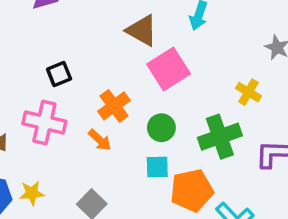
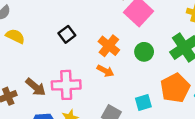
pink cross: (44, 123) -> (66, 85), moved
cyan square: (157, 167) -> (143, 102), moved

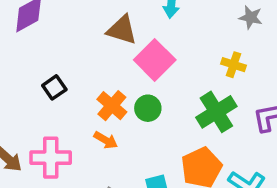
green circle: (144, 52) -> (148, 108), moved

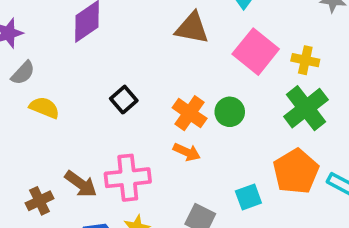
pink square: (155, 60) -> (256, 52), moved
yellow cross: (234, 65) -> (305, 60), moved

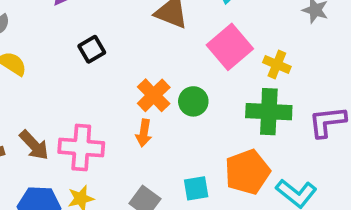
black square: (124, 100) -> (92, 49), moved
green cross: (306, 108) -> (269, 112), turned 30
orange arrow: (187, 152) -> (144, 133), turned 64

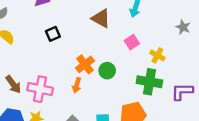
pink square: (230, 47) -> (132, 42), size x0.6

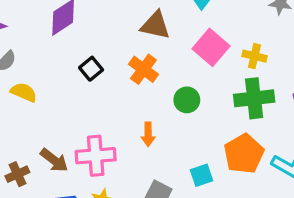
pink square: (132, 42) -> (211, 47), size x1.5
orange cross: (85, 64) -> (143, 69), moved

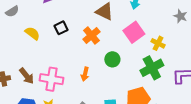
yellow semicircle: (24, 92) -> (32, 33), moved
green cross: (254, 98) -> (152, 68), turned -35

